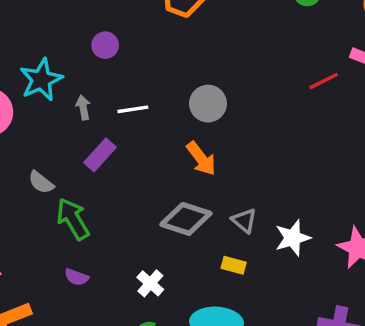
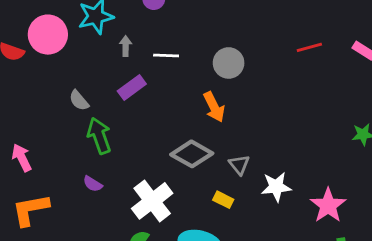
red line: (324, 81) -> (309, 47), moved
white cross: (150, 283) -> (152, 201), size x1.8

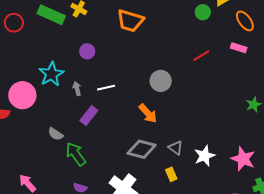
gray circle: (229, 63) -> (161, 81), moved
yellow rectangle: (223, 200) -> (171, 174), turned 56

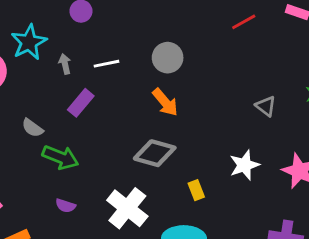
gray circle: (161, 81) -> (168, 58), moved
gray triangle: (176, 148) -> (266, 106), moved
green arrow: (76, 154) -> (60, 157), turned 145

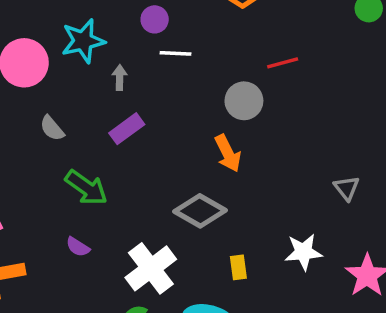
red line: (244, 22) -> (283, 63), moved
white line: (106, 64) -> (175, 53), moved
gray semicircle: (32, 128) -> (52, 128), moved

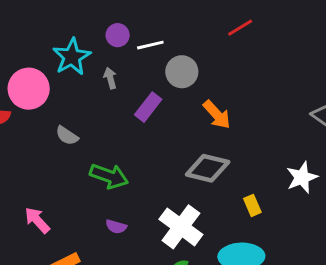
purple circle: (155, 19) -> (118, 35), moved
gray circle: (244, 101) -> (182, 72), moved
purple rectangle: (127, 129) -> (148, 107), moved

